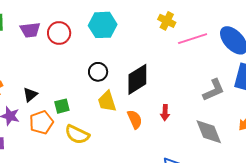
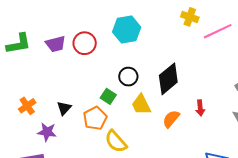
green square: (62, 106) -> (108, 96), moved, turned -35
orange semicircle: (135, 119) -> (171, 119), turned -108
orange pentagon: (41, 122) -> (95, 118), moved
yellow semicircle: (77, 134) -> (116, 141), turned 30

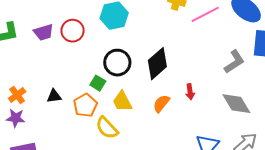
black circle: (128, 77) -> (117, 63), size x1.4
yellow trapezoid: (141, 105) -> (122, 101), moved
black triangle: (64, 108) -> (54, 96), turned 42
purple star: (47, 132) -> (16, 118), moved

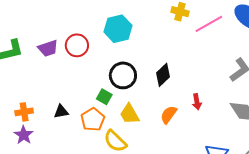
black diamond: (157, 64) -> (163, 75), size x0.7
orange cross: (17, 95) -> (24, 112), turned 30
purple star: (16, 118) -> (24, 135), turned 30

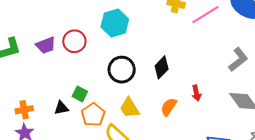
green square: (104, 97) -> (80, 94), moved

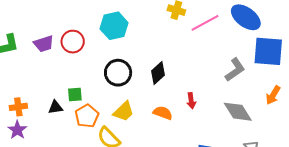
green square: (80, 94) -> (75, 94), turned -35
orange semicircle: (169, 107) -> (163, 113), turned 72
yellow trapezoid: (130, 108) -> (124, 111), turned -105

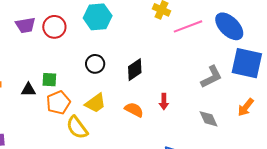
black circle: (118, 73) -> (95, 64), size x0.7
gray diamond: (238, 112) -> (208, 119), size x0.7

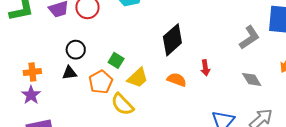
black circle: (95, 64) -> (76, 50), moved
black diamond: (135, 70) -> (172, 40), size x1.4
green square: (49, 80) -> (116, 60), moved, turned 35

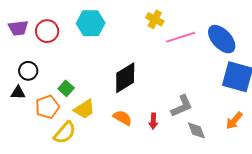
gray L-shape: (249, 38) -> (182, 106), moved
red arrow: (205, 68) -> (153, 121), moved
yellow semicircle: (122, 104) -> (65, 133), turned -105

